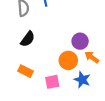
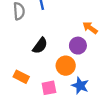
black semicircle: (28, 39) -> (40, 46), moved
orange arrow: (92, 57) -> (90, 28), moved

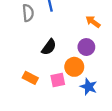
orange arrow: (90, 28) -> (93, 22), moved
pink square: (49, 88) -> (58, 80), moved

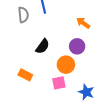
pink square: (58, 80) -> (59, 83), moved
blue star: (89, 87) -> (86, 92), moved

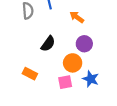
orange arrow: (83, 23) -> (77, 17), moved
blue star: (86, 92) -> (91, 79), moved

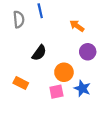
orange arrow: (77, 17) -> (77, 26), moved
purple circle: (84, 44) -> (88, 52), moved

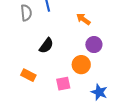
orange circle: (64, 72) -> (81, 65), moved
blue star: (82, 88) -> (99, 92), moved

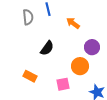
orange arrow: (83, 19) -> (73, 23), moved

